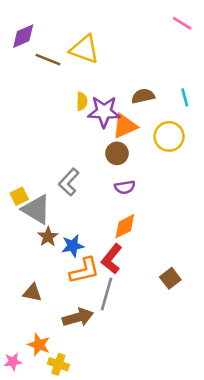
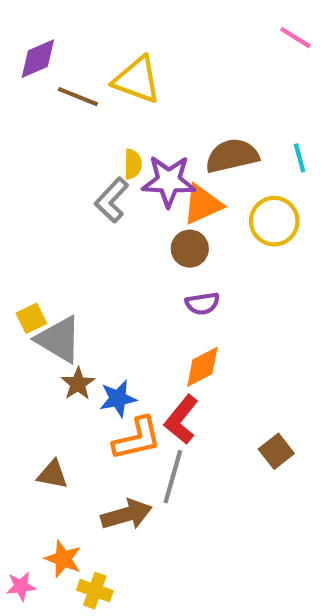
brown semicircle: (143, 96) -> (232, 156), size x1.4
gray L-shape: (69, 182) -> (112, 200), moved

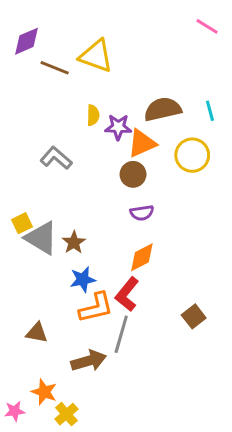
purple star: (169, 181) -> (118, 127), size x0.7
gray L-shape: (112, 200) -> (56, 158), moved, turned 88
brown star: (78, 384) -> (74, 242), moved
yellow cross: (95, 591) -> (66, 414), turned 30

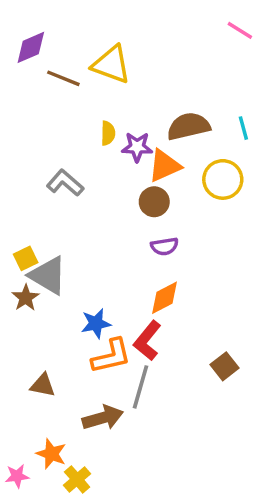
brown star: (74, 242) -> (26, 298), moved

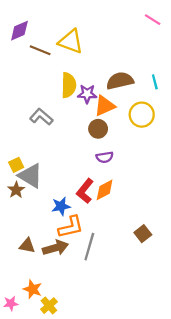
yellow semicircle: (108, 133) -> (69, 85), size x1.6
red L-shape: (147, 341) -> (85, 191), moved
brown arrow: (103, 418) -> (55, 248), moved

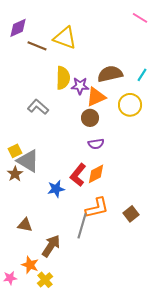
cyan line: (155, 82) -> (142, 75), turned 48
orange L-shape: (71, 227) -> (97, 208), moved
brown arrow: (55, 248) -> (51, 246), moved, turned -40

